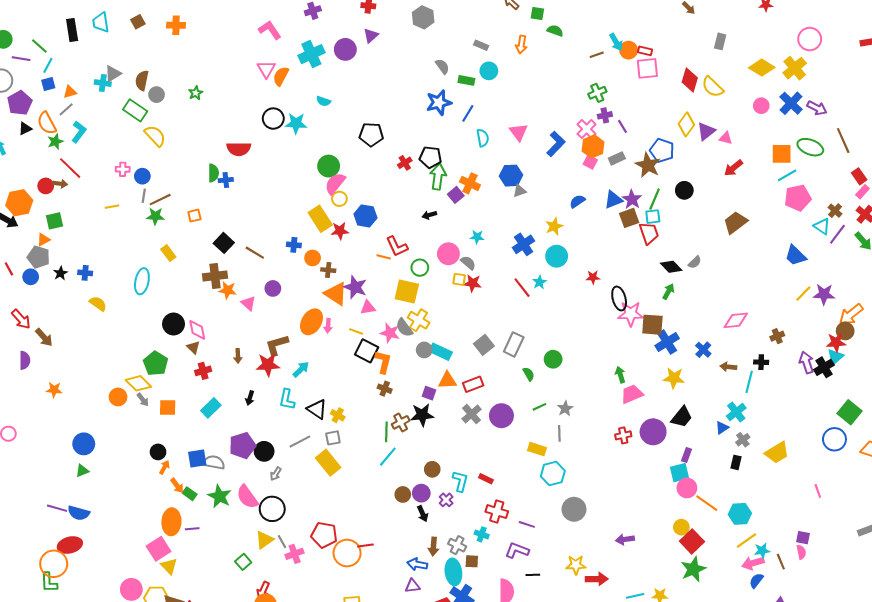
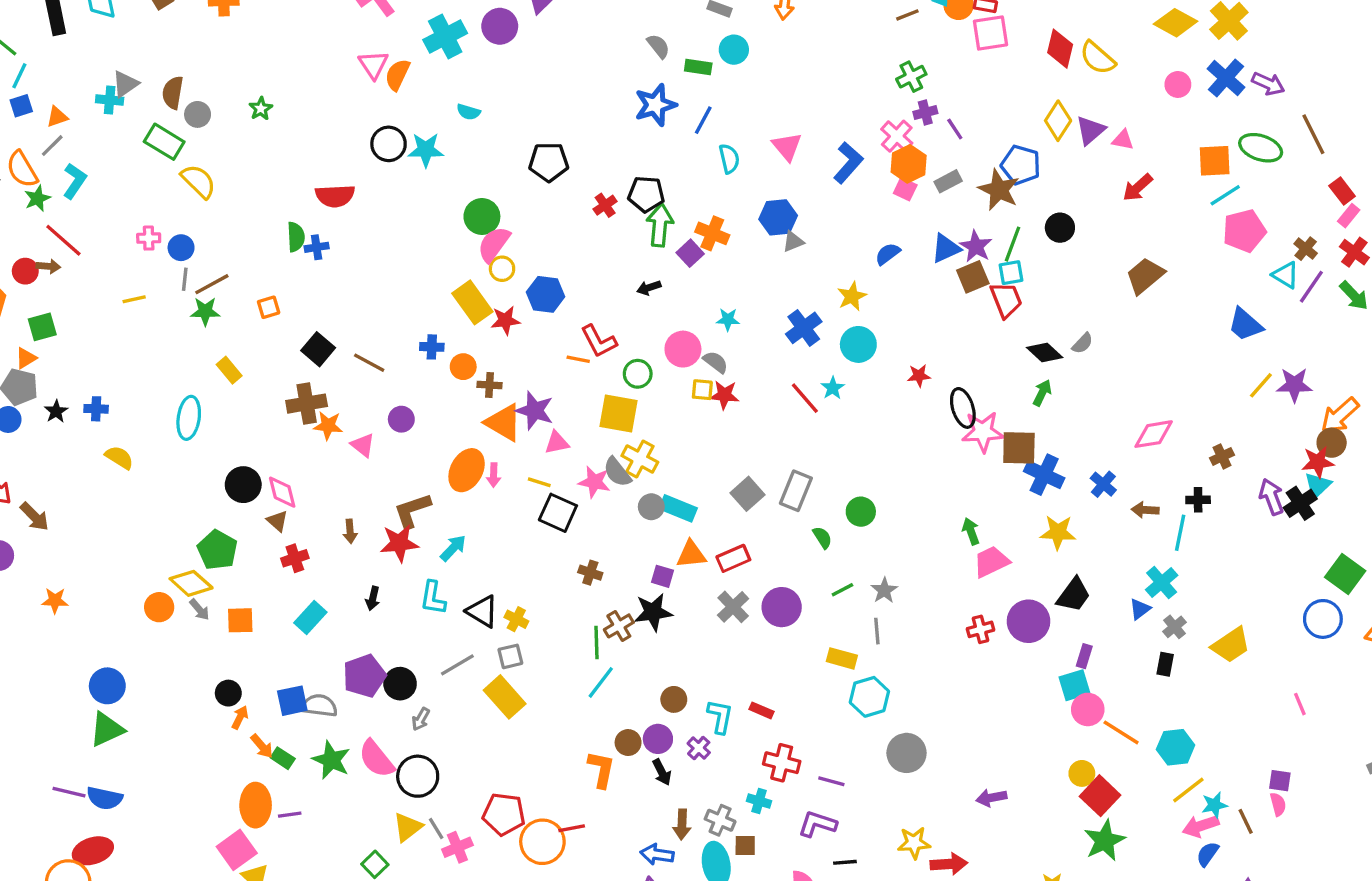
blue cross: (667, 342) -> (1044, 475), turned -30
orange L-shape: (383, 362) -> (601, 769), moved
green triangle: (82, 471) -> (107, 729), size x1.6

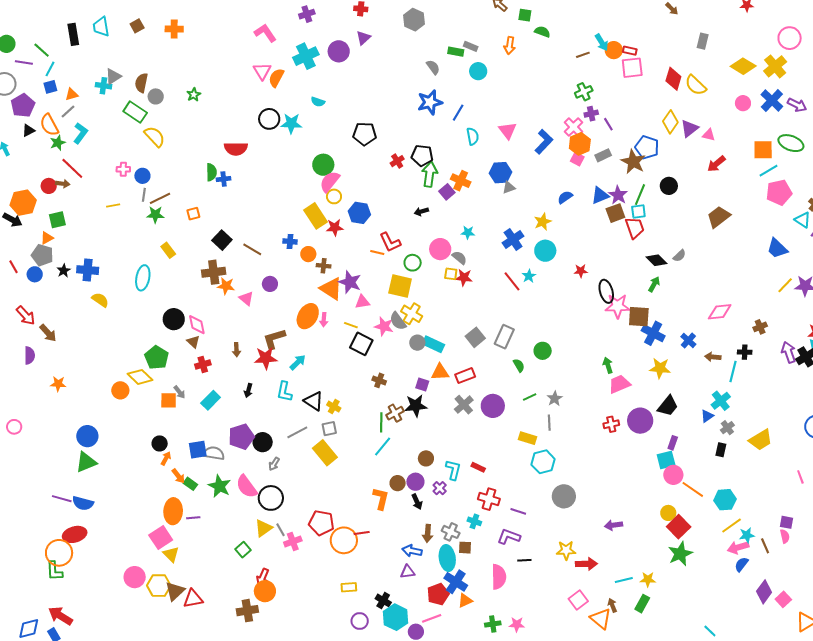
green rectangle: (698, 67) -> (456, 52), moved
blue cross: (96, 409) -> (88, 270), size x1.5
gray arrow: (199, 610) -> (179, 392), moved

